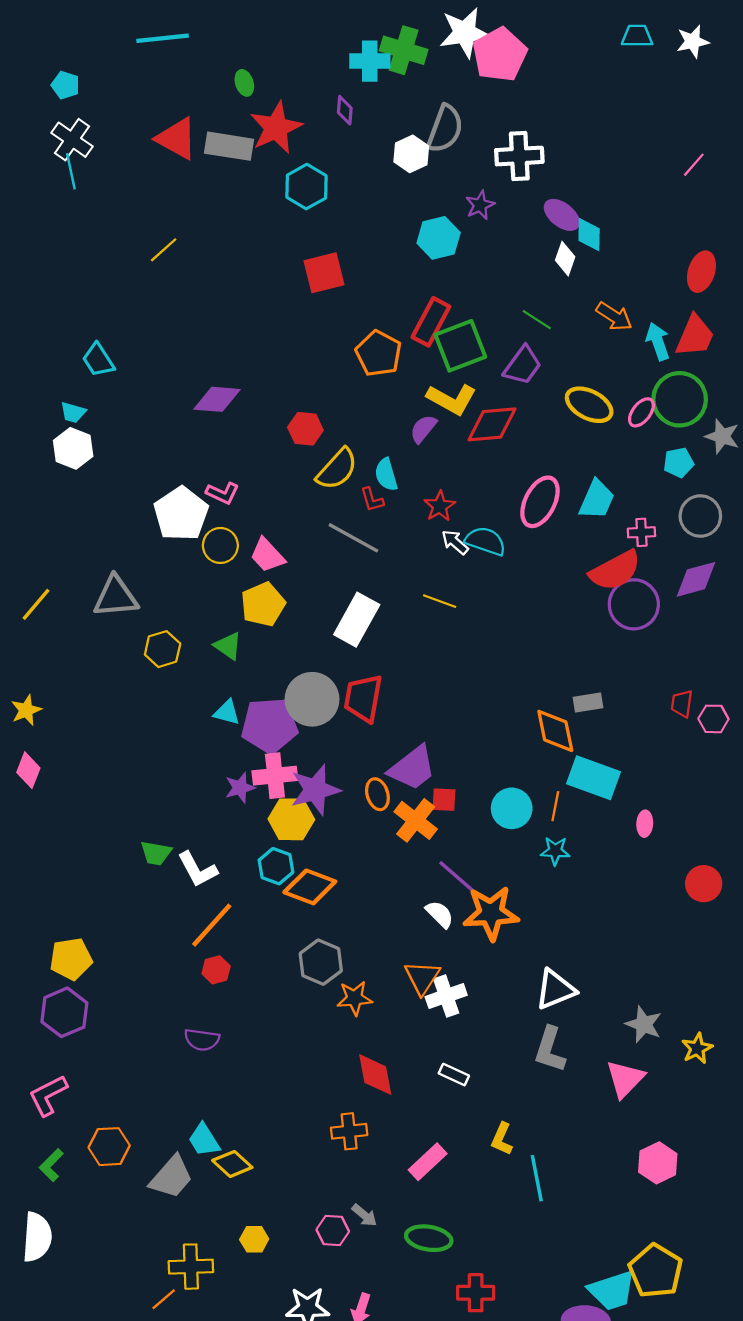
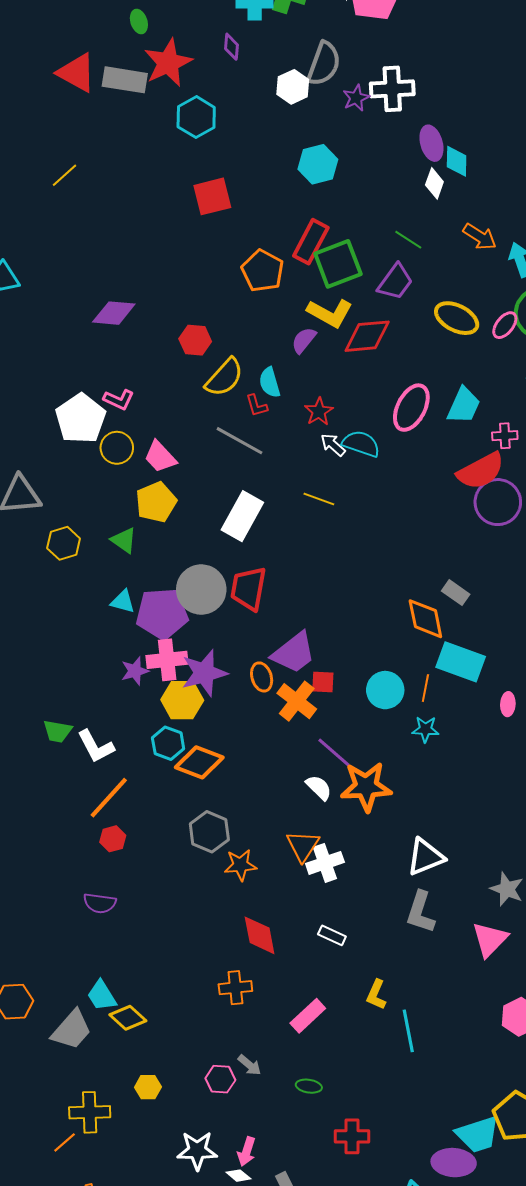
purple star: (480, 205) -> (356, 98), moved
purple ellipse: (562, 215) -> (431, 143), turned 36
gray rectangle: (588, 703) -> (456, 593), turned 44
green ellipse: (429, 1238) -> (309, 1086), size x0.6

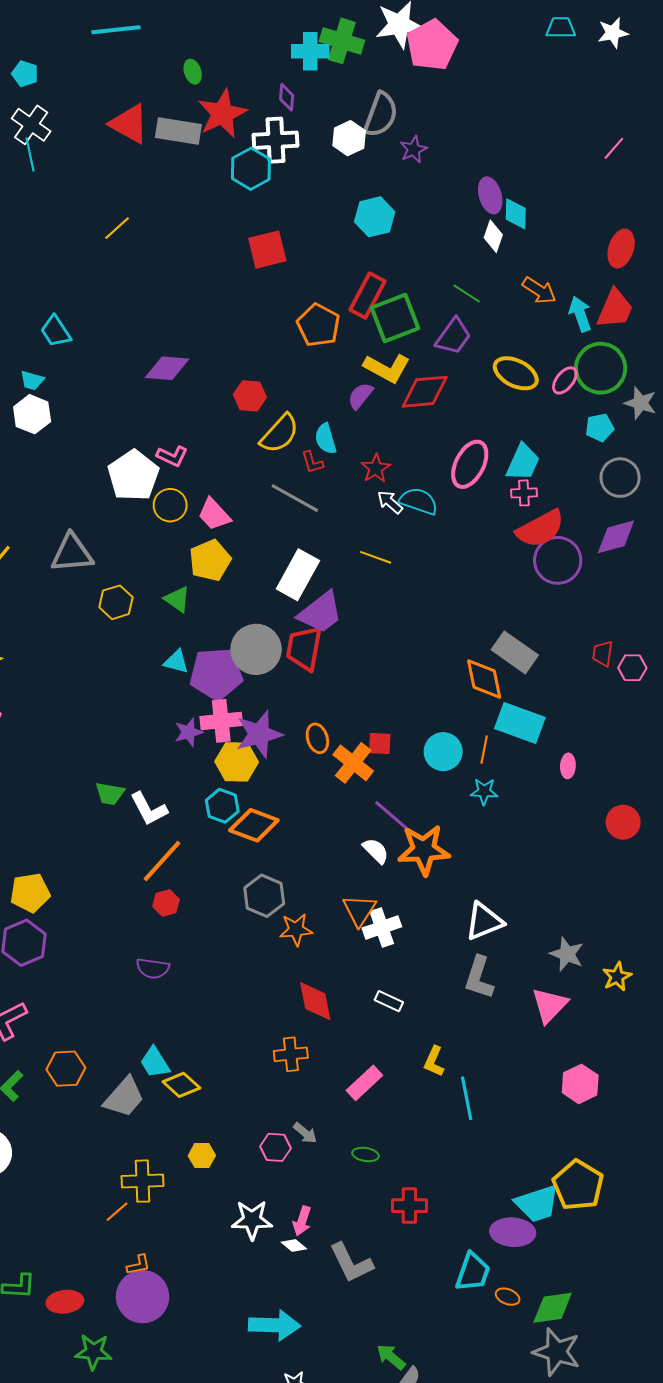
white cross: (392, 89) -> (275, 140), moved
pink cross: (505, 436) -> (524, 493), moved
gray rectangle: (456, 593) -> (515, 652), size x1.6
purple trapezoid: (294, 653) -> (320, 613), moved

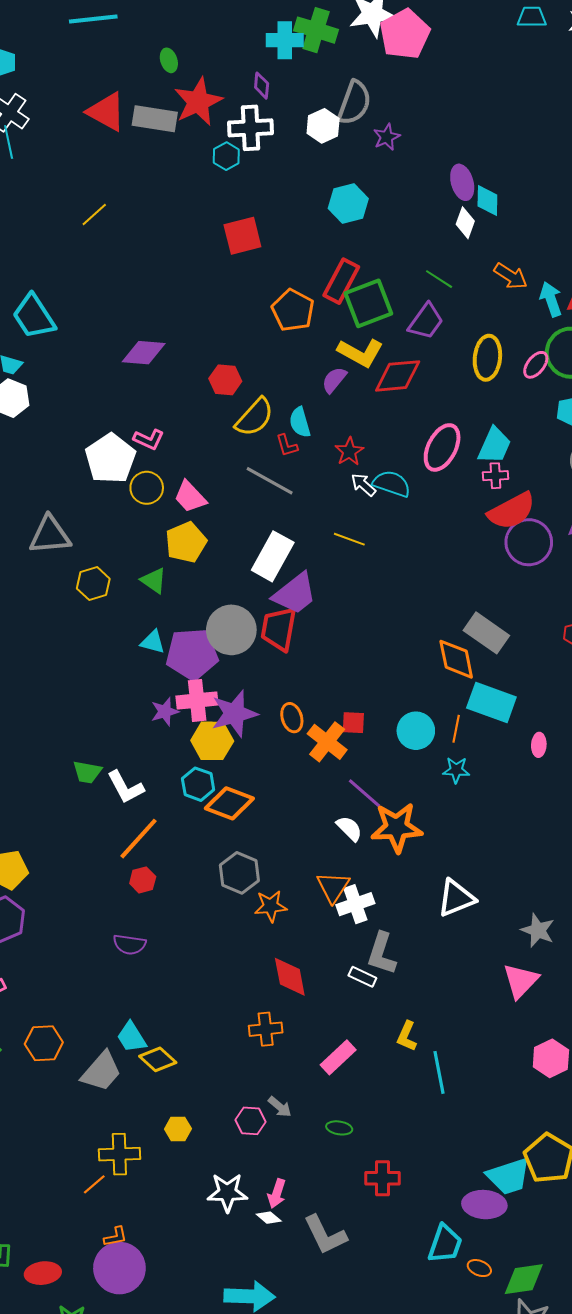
cyan hexagon: (251, 169) -> (226, 156), size x0.7
cyan trapezoid: (56, 331) -> (34, 316), size x1.4
yellow ellipse: (516, 373) -> (487, 358), turned 69
gray L-shape: (479, 978) -> (382, 954), moved

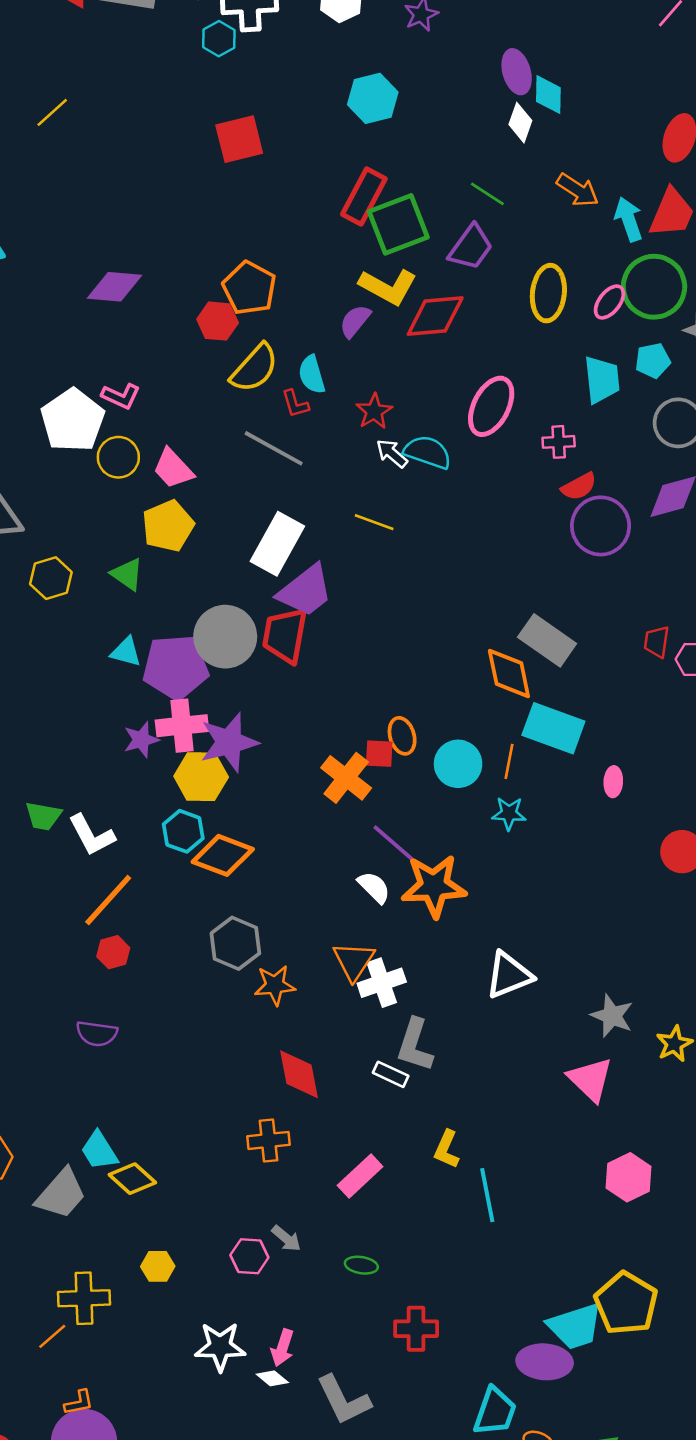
orange pentagon: (293, 310) -> (249, 288), moved
cyan trapezoid: (494, 445) -> (602, 380), moved, turned -30
red semicircle: (512, 511) -> (579, 486), size x0.6
orange ellipse: (292, 718) -> (402, 736), moved
pink triangle: (521, 981) -> (590, 1079), turned -30

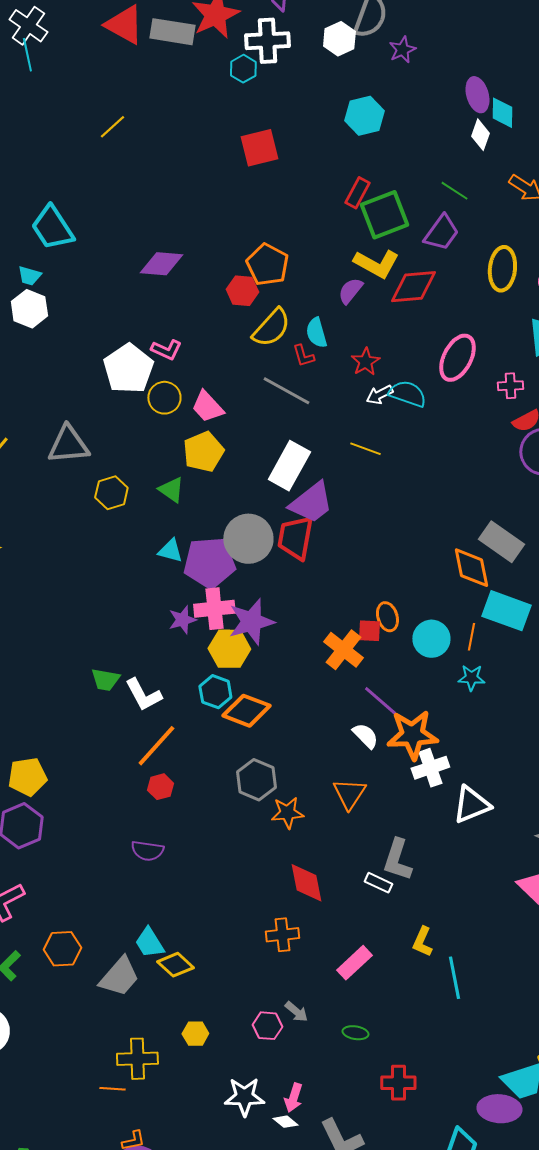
red rectangle: (364, 196) -> (357, 193), size x0.7
white arrow: (392, 453) -> (379, 395), turned -68
white cross: (382, 983) -> (430, 768), moved
orange line: (52, 1336) -> (112, 1089), turned 45

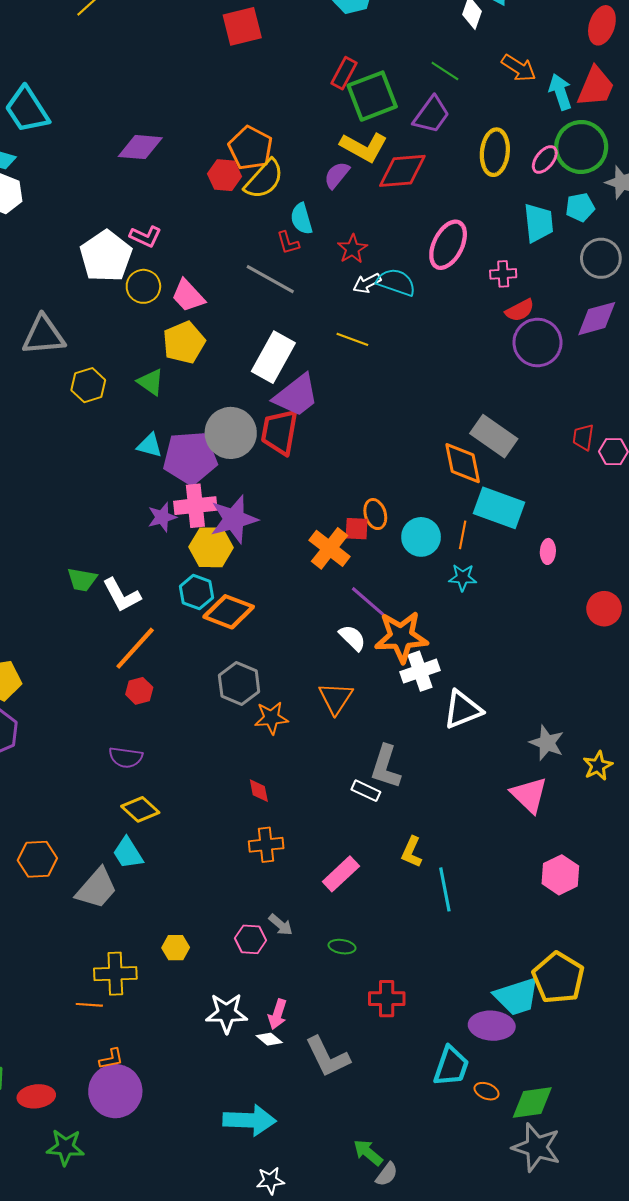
yellow semicircle: (271, 328) -> (264, 179), moved
red diamond: (306, 883) -> (259, 791), moved, size x0.6
yellow diamond: (175, 965) -> (140, 809), moved

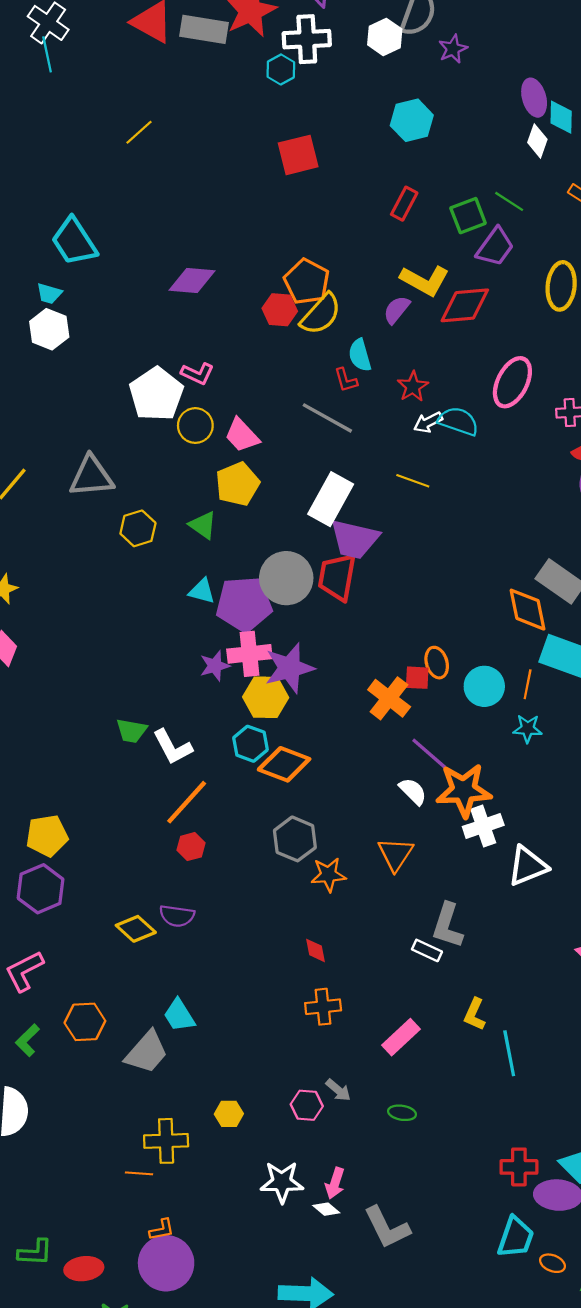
green square: (372, 96) -> (468, 216), moved, size x0.7
purple trapezoid: (296, 396) -> (354, 539), turned 51
yellow diamond: (140, 809) -> (136, 929), moved
red cross: (387, 999) -> (519, 1167), moved

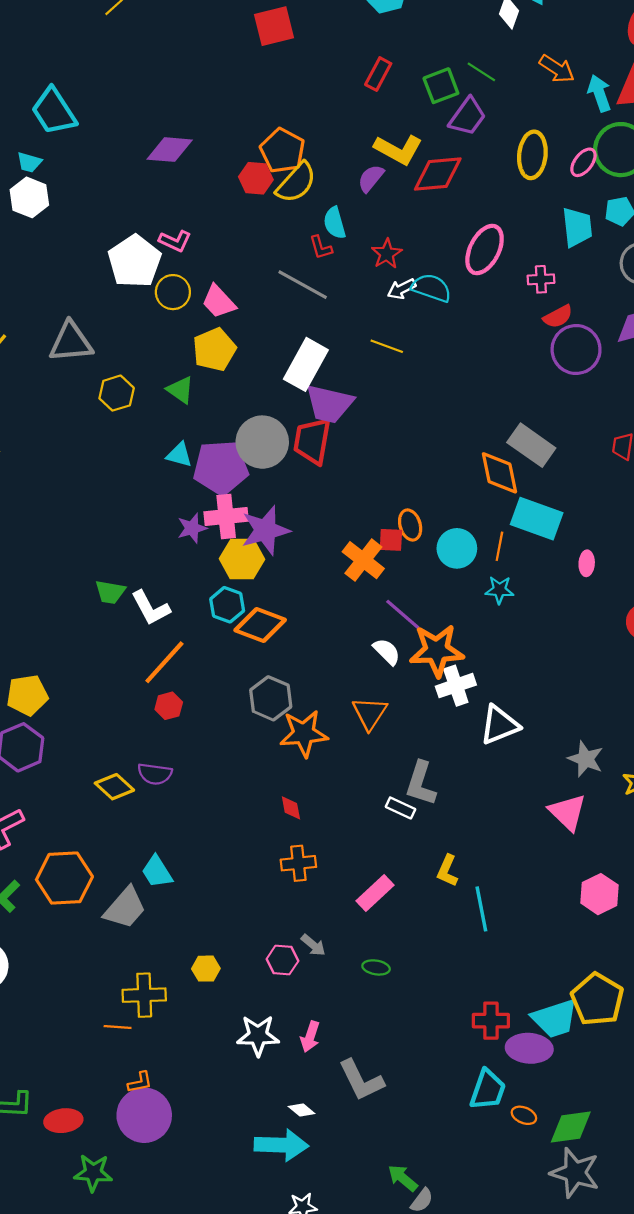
orange star: (328, 875) -> (304, 733), size x1.4
orange hexagon: (85, 1022) -> (64, 878), size x1.4
white diamond: (326, 1209) -> (302, 1110), moved

